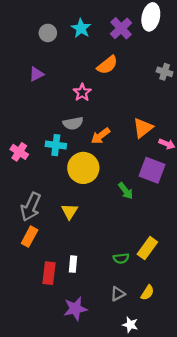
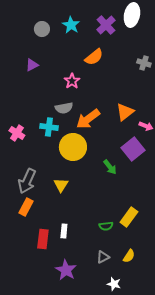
orange arrow: (100, 136) -> (88, 119), size x1.4
purple square: (152, 170) -> (133, 149), turned 30
purple star: (75, 309) -> (66, 270), turned -30

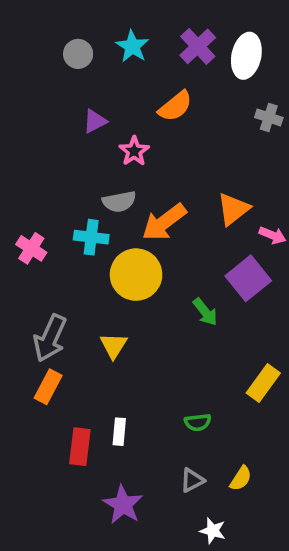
white ellipse: (132, 15) -> (246, 56), moved
purple triangle: (32, 65) -> (95, 121), moved
yellow rectangle: (129, 217) -> (263, 383), moved

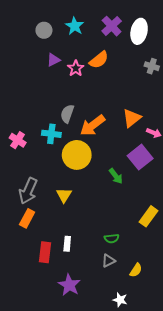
purple triangle: (95, 121) -> (53, 60), moved
pink star: (134, 151) -> (76, 68), moved
gray semicircle: (119, 202) -> (67, 114), turned 120
gray triangle: (192, 480) -> (108, 261), moved

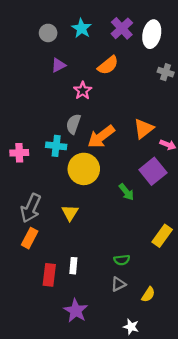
pink star: (76, 68) -> (83, 91), moved
pink cross: (18, 140) -> (19, 153), turned -35

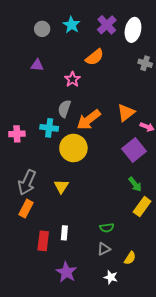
purple triangle: (58, 65) -> (37, 65), moved, turned 32
green arrow: (126, 192) -> (135, 184), moved
white star: (131, 327) -> (111, 277), moved

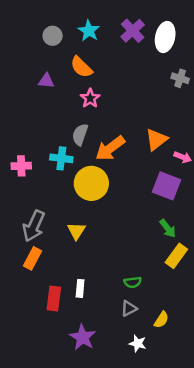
orange semicircle: (95, 57) -> (81, 67), moved, turned 84
purple square: (134, 150) -> (166, 186), turned -30

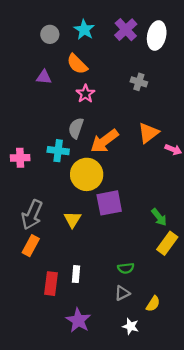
gray cross: (180, 78) -> (139, 82), moved
purple square: (166, 186) -> (109, 203), moved, turned -32

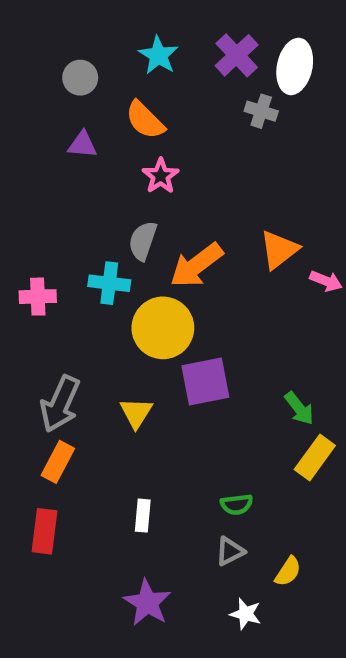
gray circle: (50, 34) -> (80, 78), moved
gray cross: (139, 82) -> (261, 111), moved
red rectangle: (51, 284) -> (44, 531), moved

